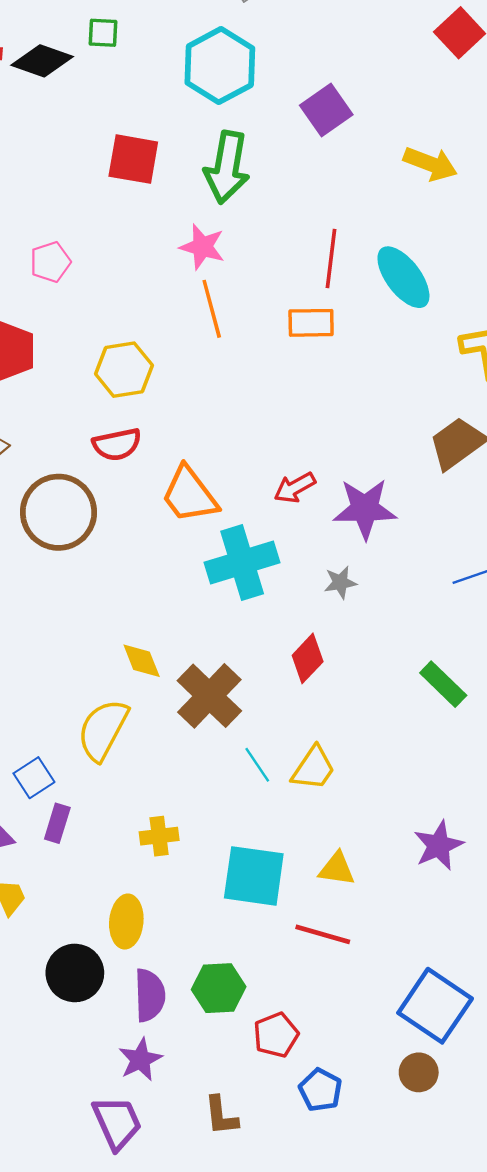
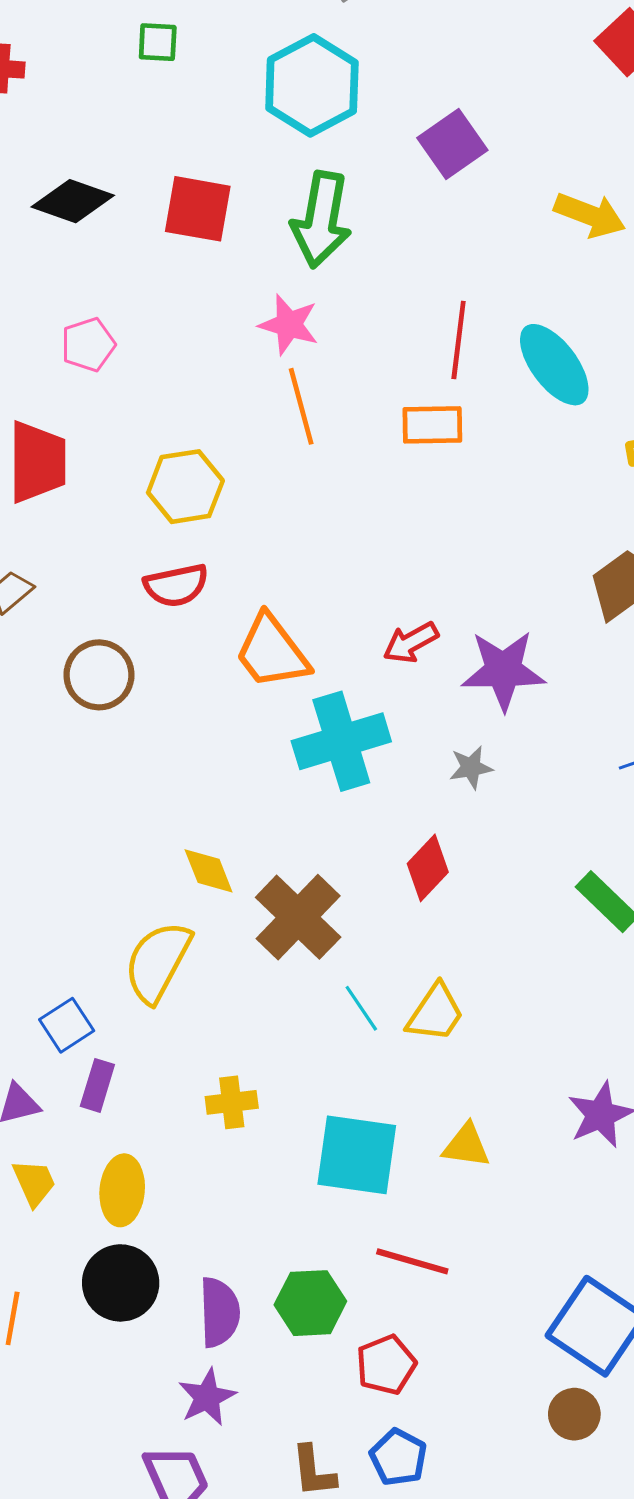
black diamond: (42, 61) -> (73, 201), moved
brown circle: (58, 512) -> (99, 675), size x0.7
yellow ellipse: (126, 922) -> (122, 1190), moved
red line: (323, 934) -> (412, 1261), moved
blue pentagon: (320, 1090) -> (398, 1457), moved

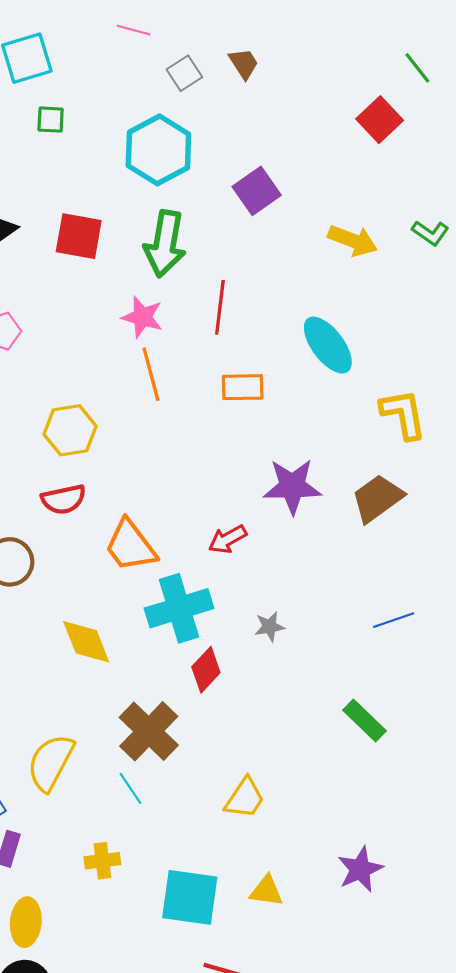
red line: (459, 340) -> (220, 307), moved
purple star: (503, 670) -> (292, 486), moved
red diamond: (428, 868) -> (206, 670), moved
yellow diamond: (209, 871) -> (86, 642), moved, size x1.4
cyan line: (361, 1008) -> (130, 788), moved

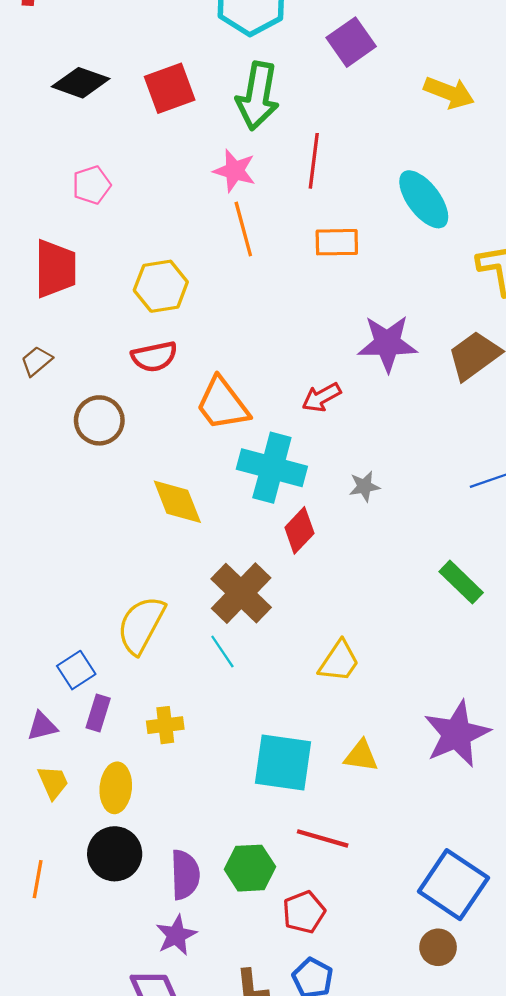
red square: (79, 236) -> (170, 88), turned -30
cyan cross: (179, 608) -> (272, 468), turned 32
yellow cross: (102, 861) -> (165, 725), moved
purple star: (360, 869) -> (457, 734), size x1.4

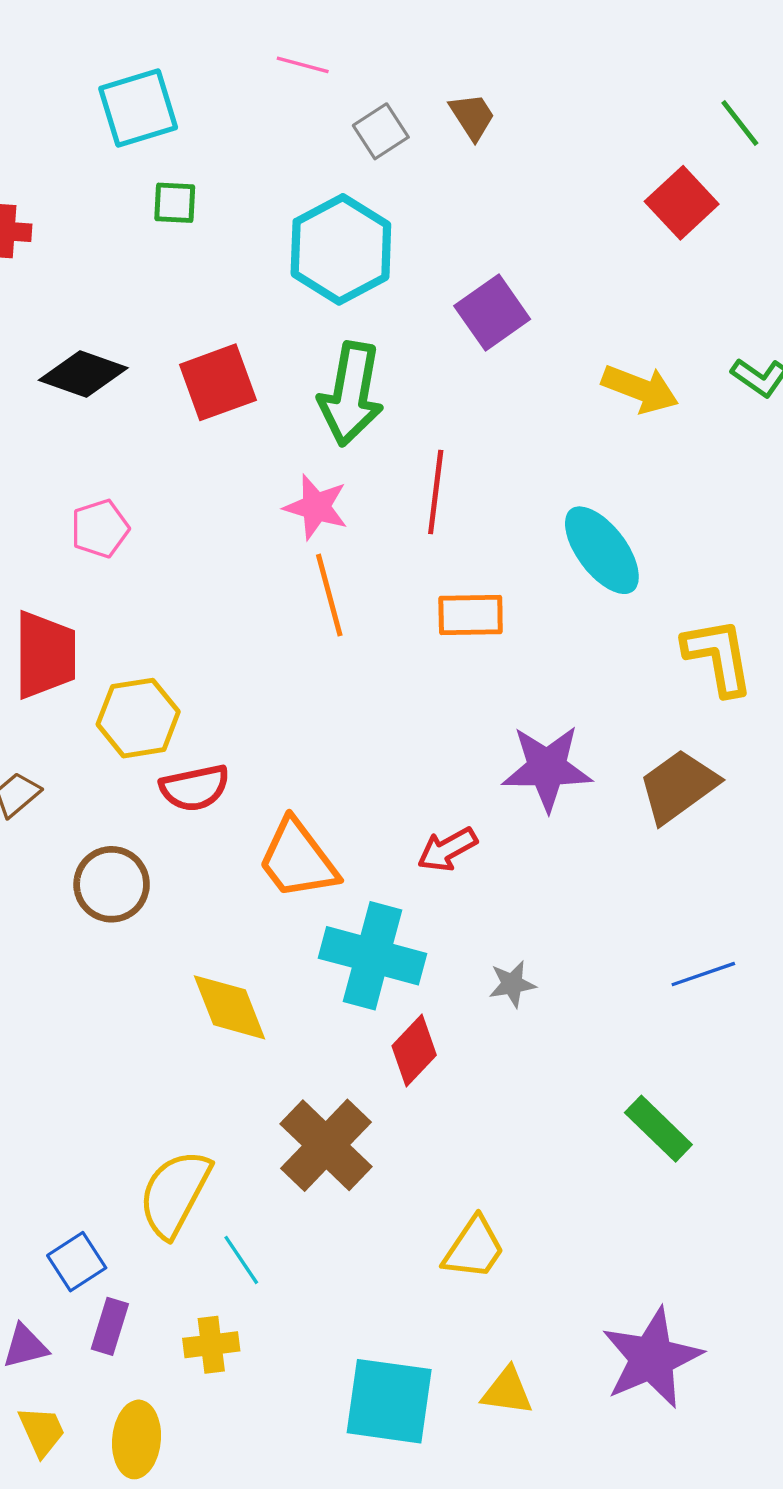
yellow hexagon: (161, 286) -> (138, 718), moved
cyan line: (222, 651) -> (241, 1260), moved

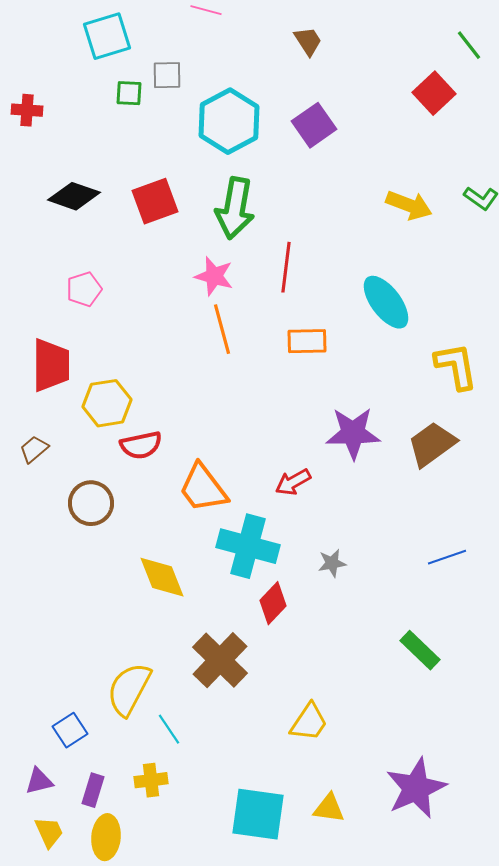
gray square: (381, 131) -> (167, 75), moved, turned 32
purple square: (492, 312) -> (314, 125), moved
purple rectangle: (110, 1326) -> (93, 790), moved

